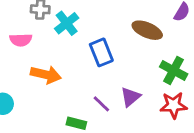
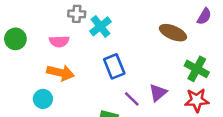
blue rectangle: (101, 52) -> (114, 66), moved
orange arrow: (46, 75) -> (60, 73), moved

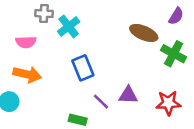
green cross: (197, 69) -> (174, 54), moved
purple triangle: (158, 93) -> (128, 95), turned 42

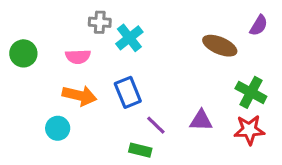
green cross: (174, 54) -> (251, 92), moved
blue rectangle: (83, 68) -> (128, 92), moved
purple line: (101, 102) -> (156, 125), moved

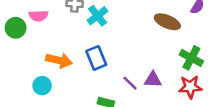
pink semicircle: (78, 57) -> (38, 16), moved
purple line: (156, 125) -> (130, 83), moved

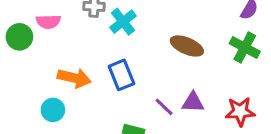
brown ellipse: (167, 22) -> (187, 46), moved
green cross: (191, 58) -> (245, 48), moved

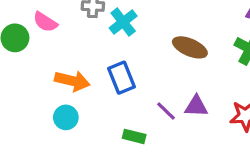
pink semicircle: (48, 22) -> (45, 22), turned 35
cyan circle: (53, 110) -> (66, 117), moved

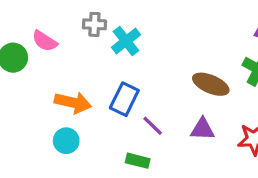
brown ellipse: (190, 47) -> (211, 84), moved
blue rectangle: (122, 78) -> (124, 99), turned 48
purple line: (166, 111) -> (153, 126), moved

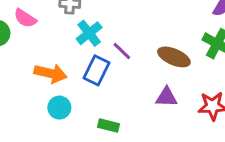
cyan cross: (126, 41) -> (89, 33), moved
purple line: (153, 126) -> (122, 51), moved
cyan circle: (66, 141) -> (59, 108), moved

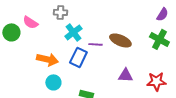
purple line: (122, 51) -> (95, 44), turned -40
brown ellipse: (174, 57) -> (120, 40), moved

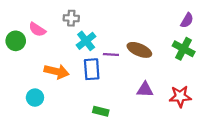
blue rectangle: (78, 57) -> (92, 69), turned -30
cyan circle: (53, 82) -> (35, 98), moved

